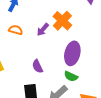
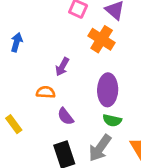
orange cross: (62, 21) -> (102, 39), moved
orange semicircle: (16, 30) -> (46, 92), moved

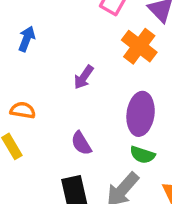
orange semicircle: (46, 92) -> (23, 110), moved

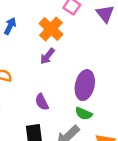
orange cross: (139, 46) -> (51, 29), moved

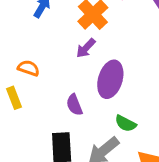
purple ellipse: (85, 85) -> (110, 79), moved

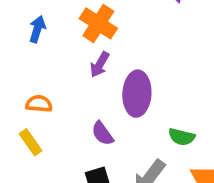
green semicircle: (126, 123) -> (182, 137), moved

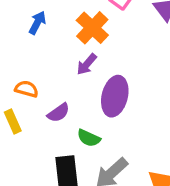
purple semicircle: (103, 133) -> (59, 113), moved, turned -100
green semicircle: (182, 137) -> (89, 138), moved

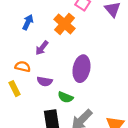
purple arrow: (87, 64) -> (42, 48), moved
purple semicircle: (59, 113) -> (45, 81), turned 48

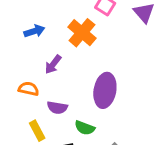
blue arrow: (28, 22) -> (34, 31), turned 48
yellow rectangle: (14, 89) -> (37, 131), moved

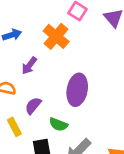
purple semicircle: (57, 108) -> (33, 106), turned 120

